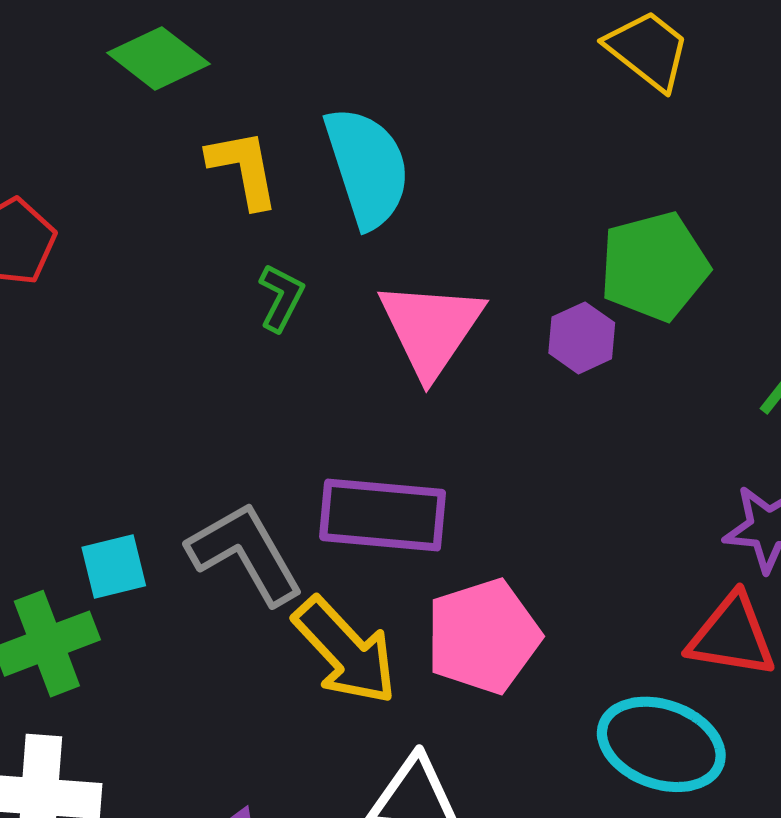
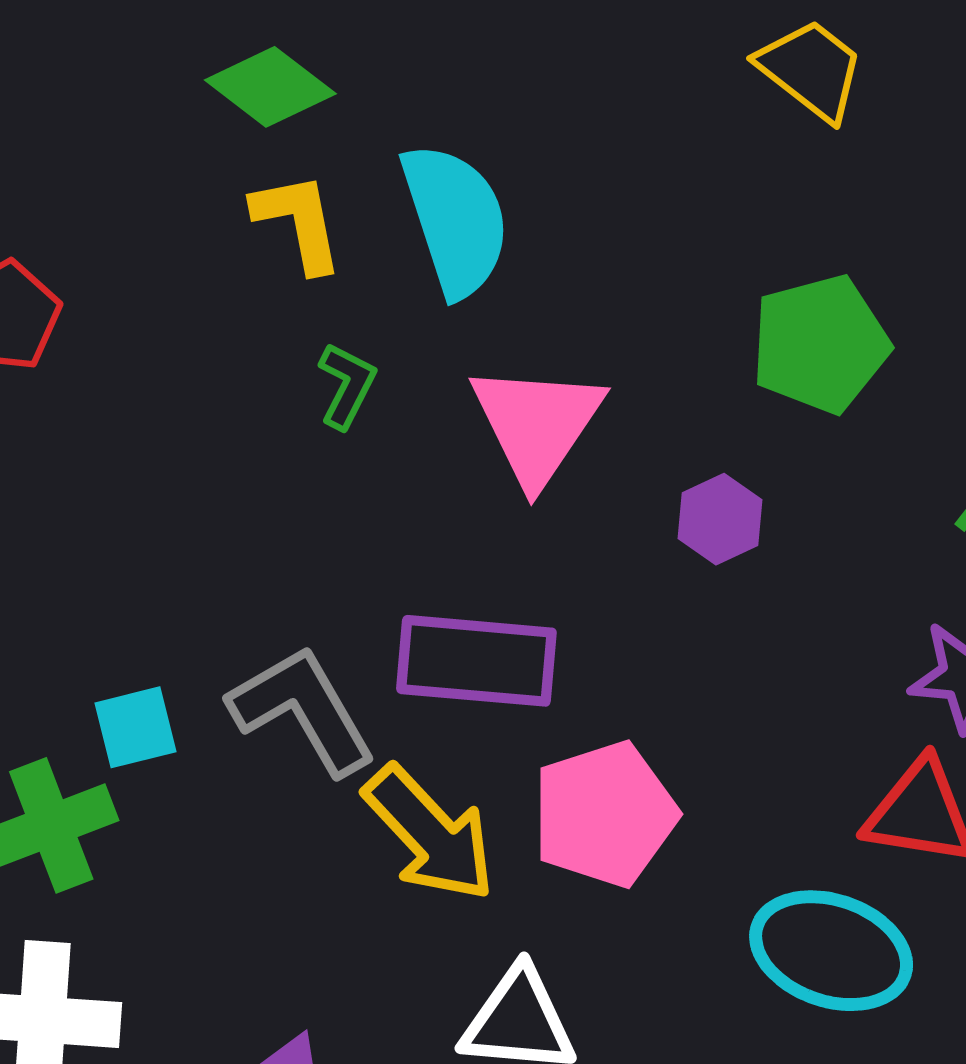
green diamond: (158, 58) -> (270, 87), moved
purple hexagon: (582, 338) -> (720, 519), moved

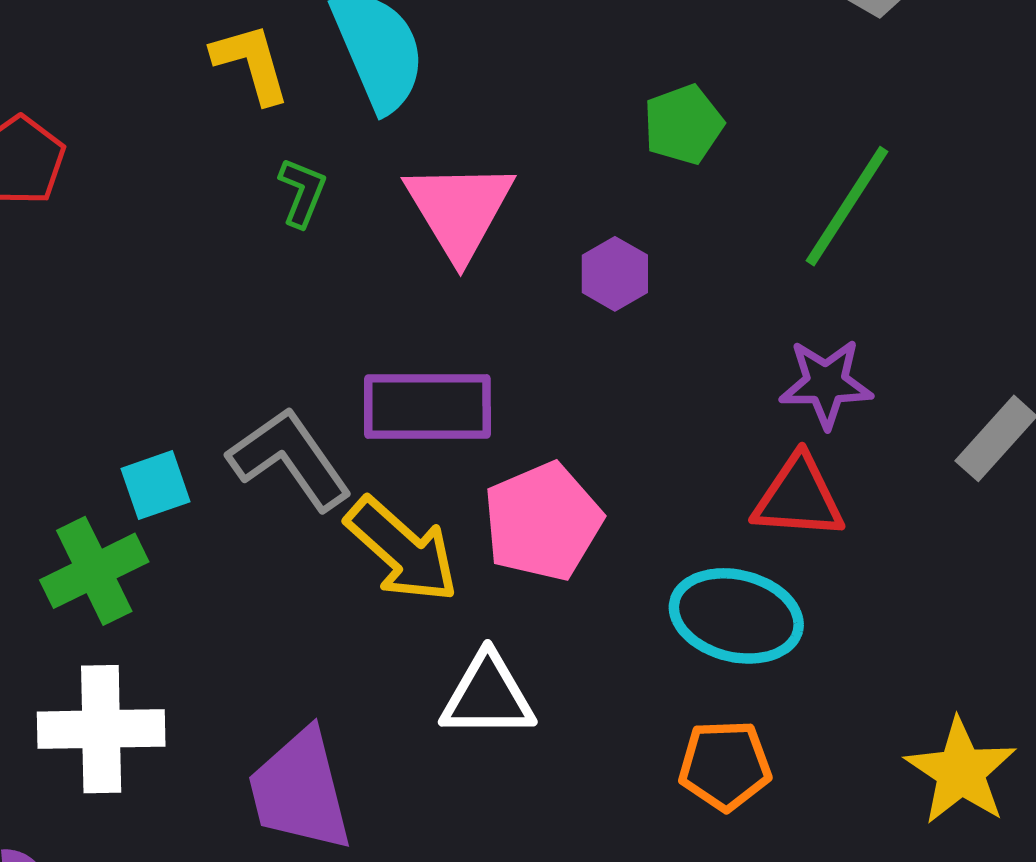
green pentagon: (820, 344) -> (683, 124), size x0.7

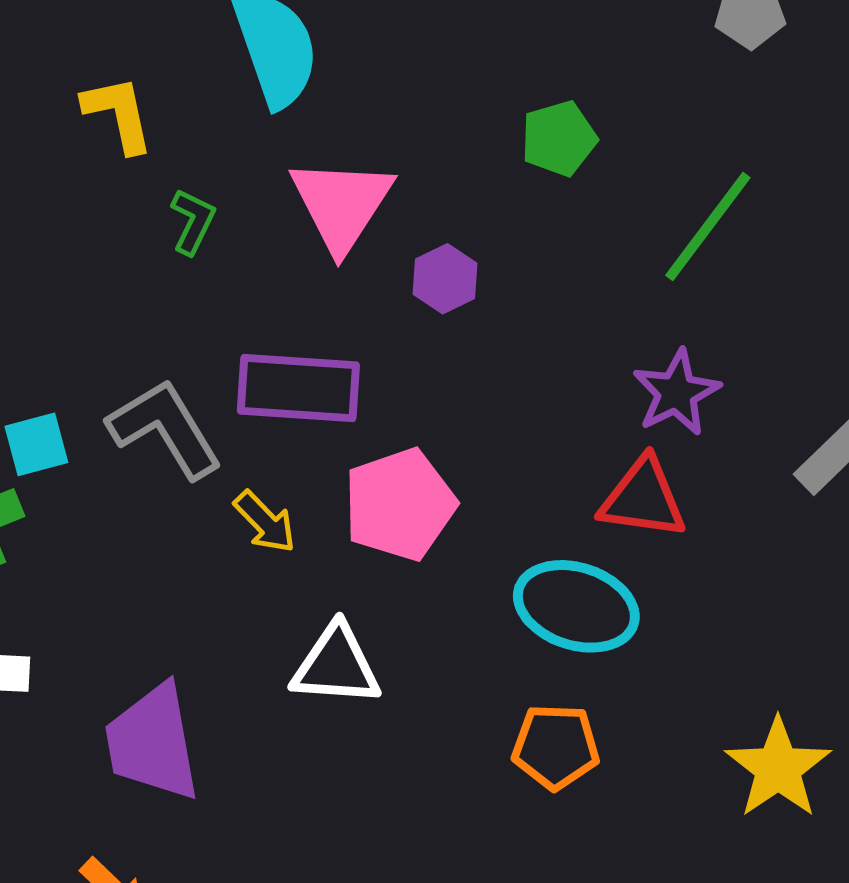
yellow L-shape: (251, 63) -> (118, 114), moved
green L-shape: (302, 192) -> (193, 221), moved
purple hexagon: (615, 274) -> (445, 279), moved
purple star: (826, 383) -> (676, 393), turned -30
yellow arrow: (402, 550) -> (265, 522), size x0.6

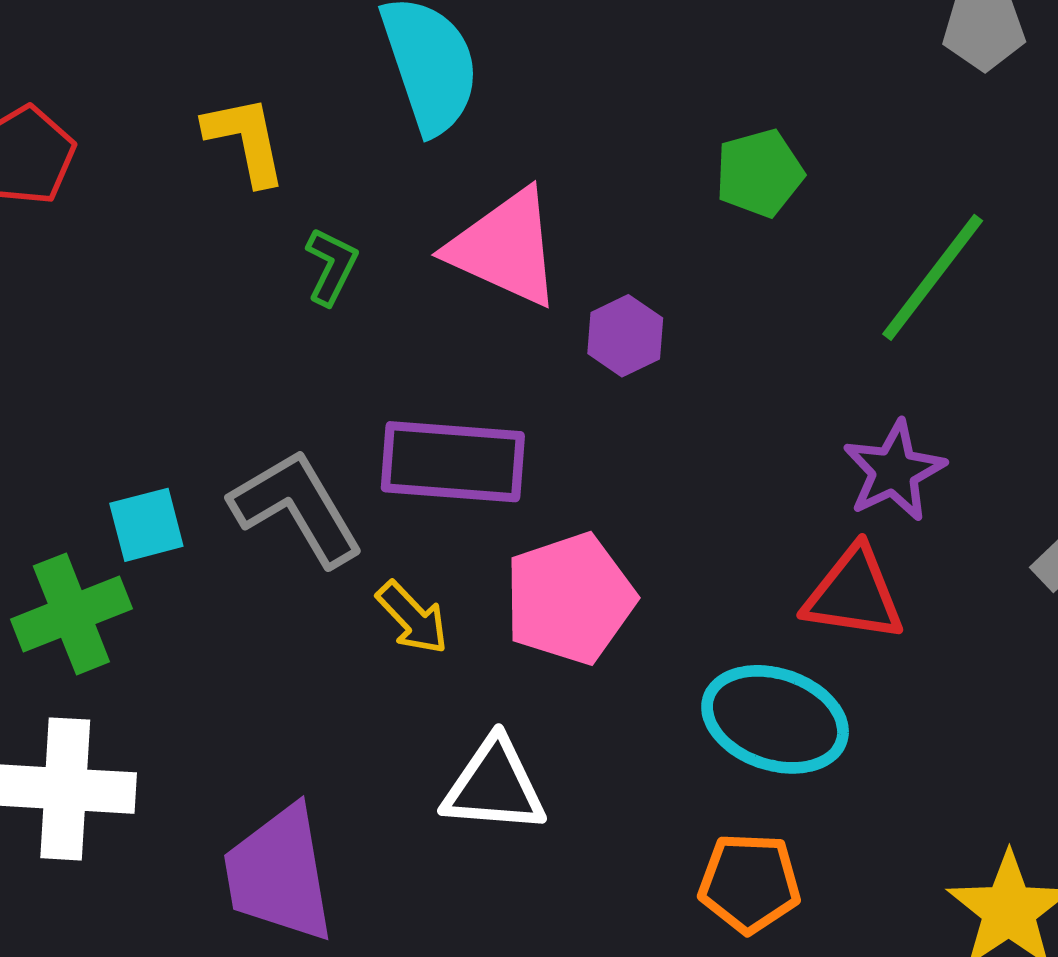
pink triangle: (341, 204) -> (505, 248), turned -39

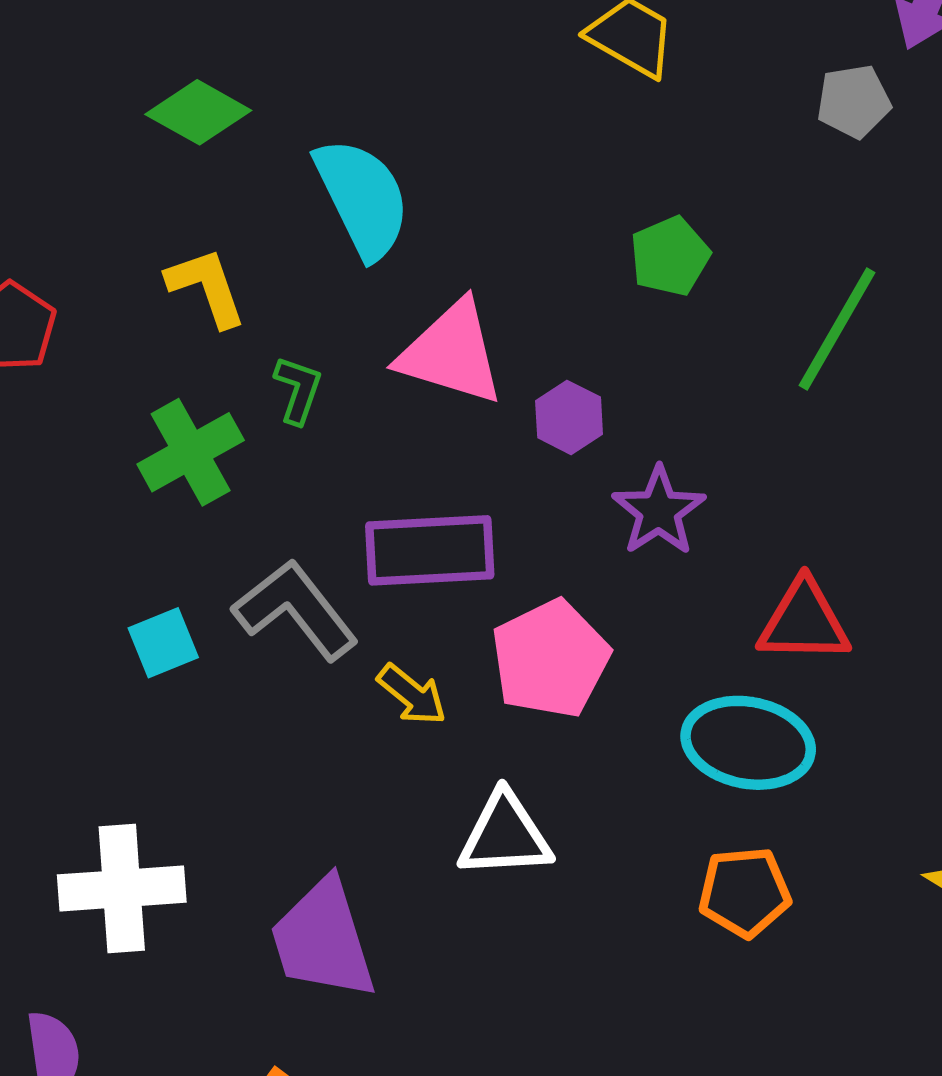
purple star: (894, 471) -> (659, 511), moved
green cross: (71, 614) -> (191, 452), moved

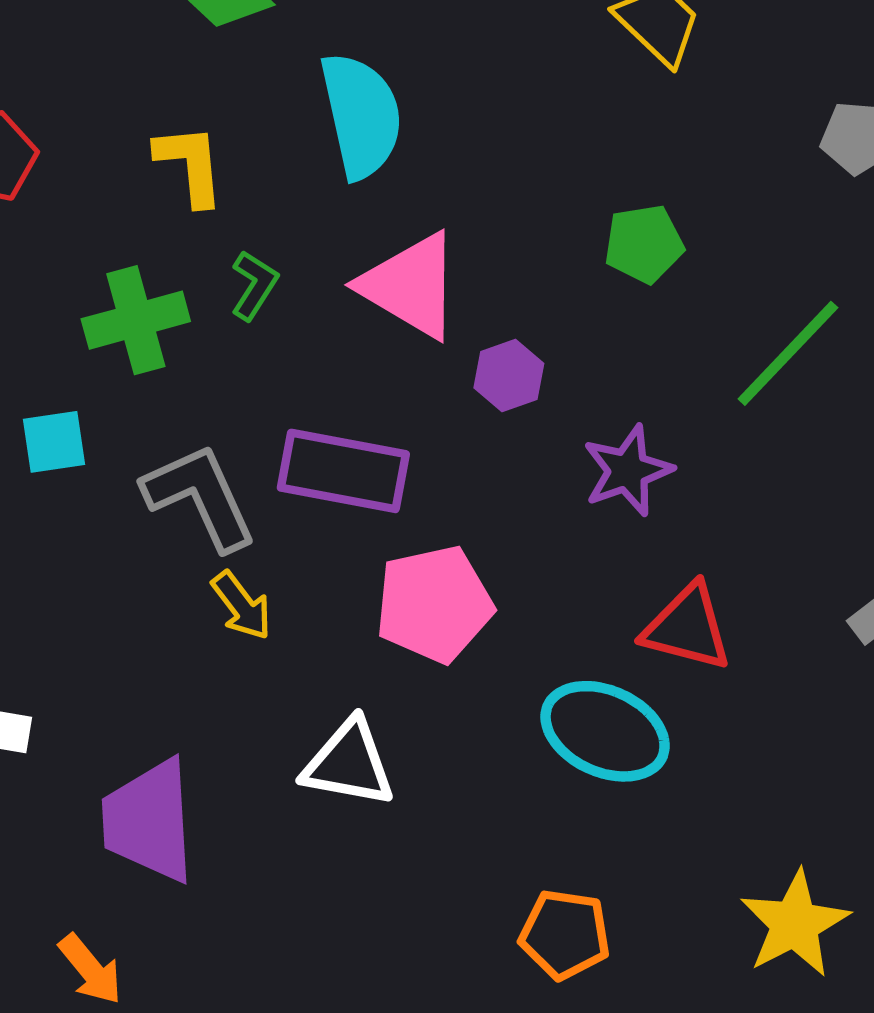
purple star: (659, 511) -> (628, 471), moved
cyan square: (163, 643) -> (54, 442), moved
yellow arrow: (412, 695) -> (242, 606), moved
orange pentagon: (745, 892) -> (565, 934), moved

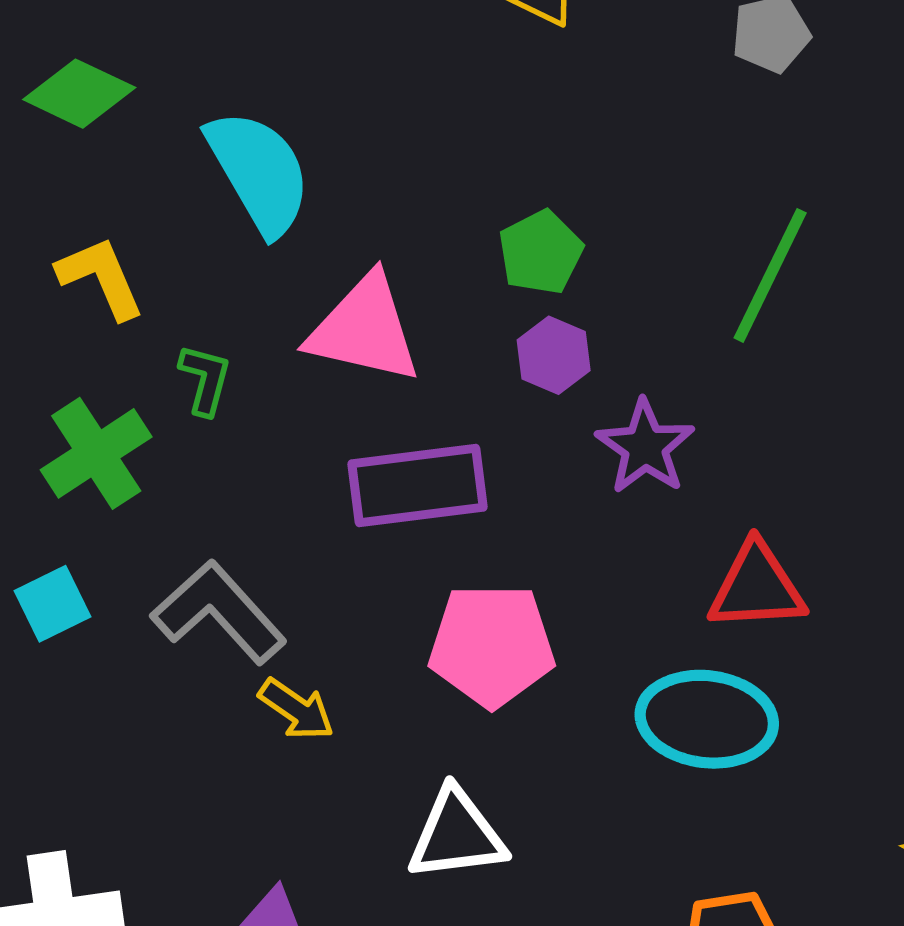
green pentagon: (644, 244) -> (541, 252), moved
purple hexagon: (509, 376) -> (554, 355), moved
purple rectangle: (343, 471) -> (418, 485), moved
pink pentagon: (434, 604) -> (492, 645), turned 30

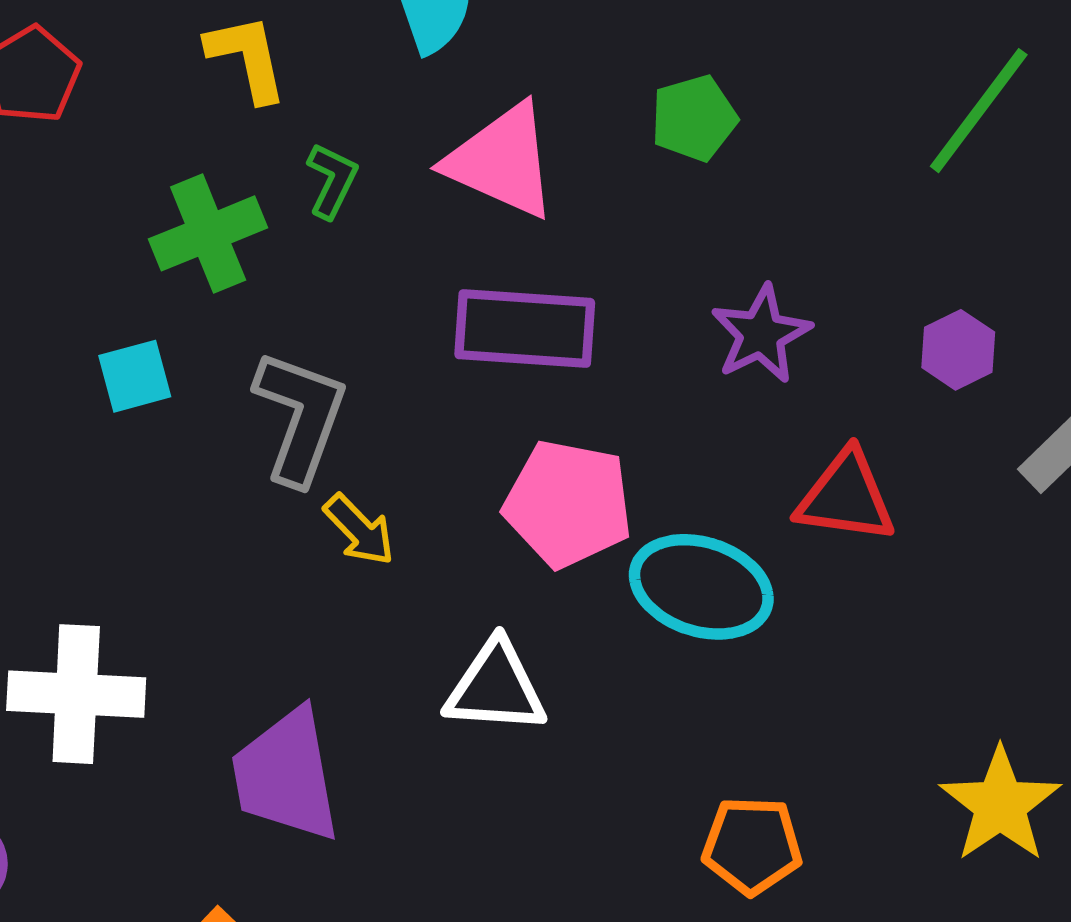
green line: (770, 275) -> (979, 111), moved
purple hexagon: (554, 355) -> (958, 350), moved
gray L-shape: (219, 612) -> (300, 417), turned 51
cyan ellipse: (707, 719) -> (701, 587), moved

